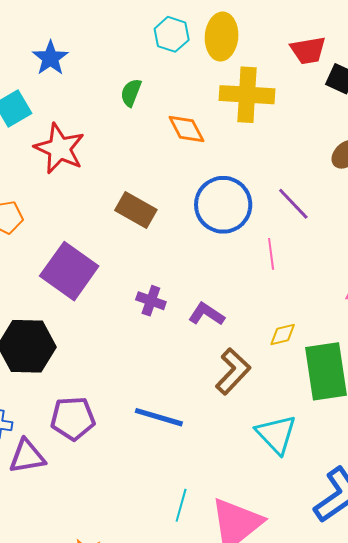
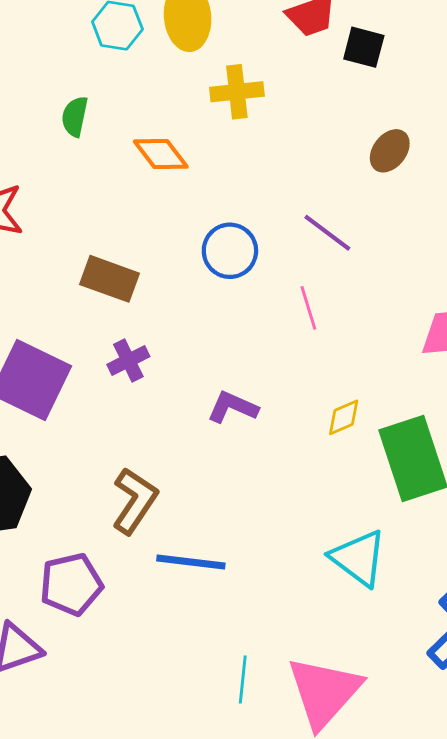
yellow cross: (247, 95) -> (237, 92), size x0.7
blue circle: (223, 205) -> (230, 251), size x0.7
purple cross: (151, 301) -> (128, 360), moved, turned -36
brown L-shape: (233, 371) -> (135, 501), moved

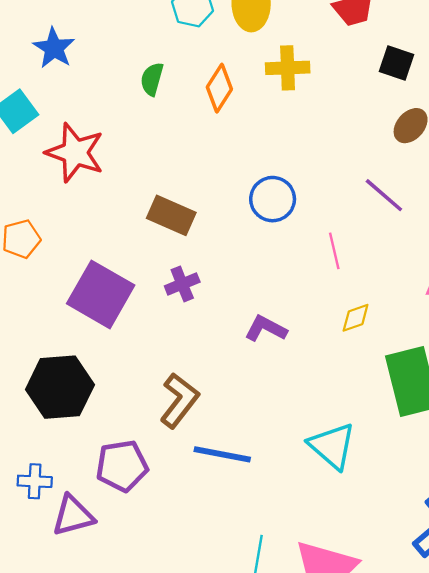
black square: (364, 47) -> (396, 63), moved
orange diamond: (161, 154) -> (219, 88), moved, turned 66
purple line: (327, 233) -> (384, 195), moved
yellow diamond: (344, 417) -> (356, 318), moved
cyan triangle: (359, 558) -> (332, 446), moved

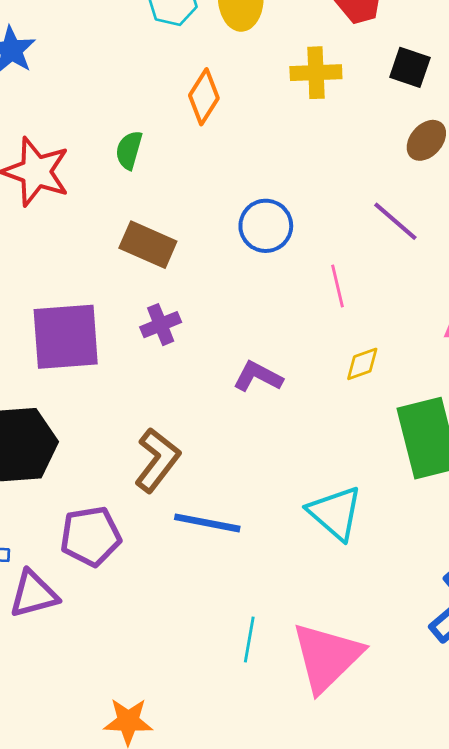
yellow cross: (288, 68) -> (316, 73), moved
green semicircle: (152, 79) -> (129, 150), moved
purple square: (101, 294) -> (66, 337), turned -34

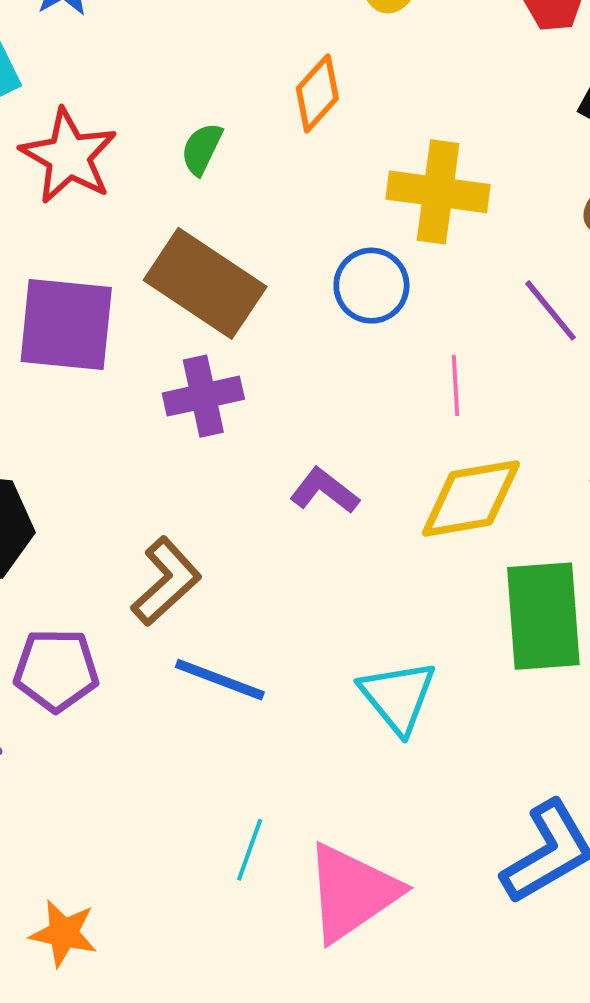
yellow cross: (316, 73) -> (438, 192), moved, size x1.4
brown rectangle: (148, 245) -> (205, 283), size x1.5
purple cross: (161, 325) -> (203, 396), size x1.4
purple square: (66, 337) -> (66, 324), moved
yellow diamond: (362, 364) -> (471, 498), size x2.0

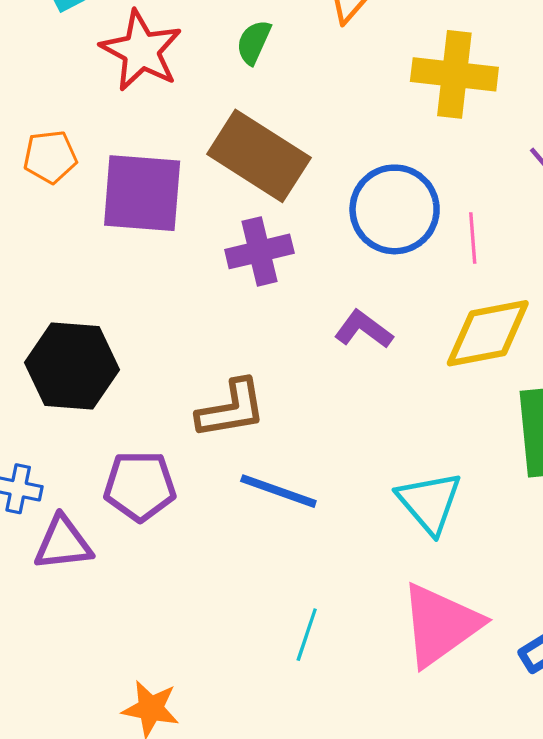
blue circle: (371, 286) -> (395, 209), moved, size x1.4
brown L-shape: (166, 581) -> (231, 409), turned 34
pink triangle: (352, 892) -> (440, 625), moved

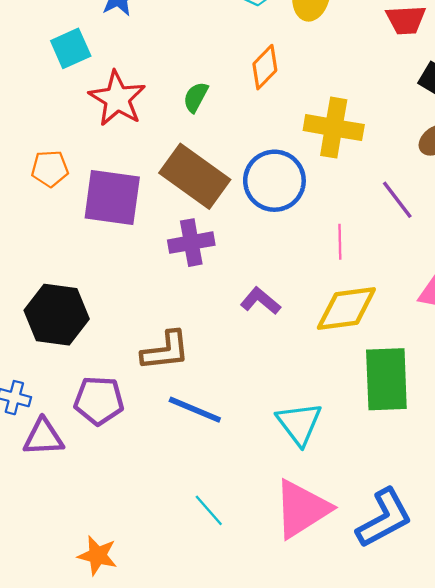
blue circle: (395, 209) -> (274, 181), moved
cyan line: (307, 635) -> (209, 510), turned -63

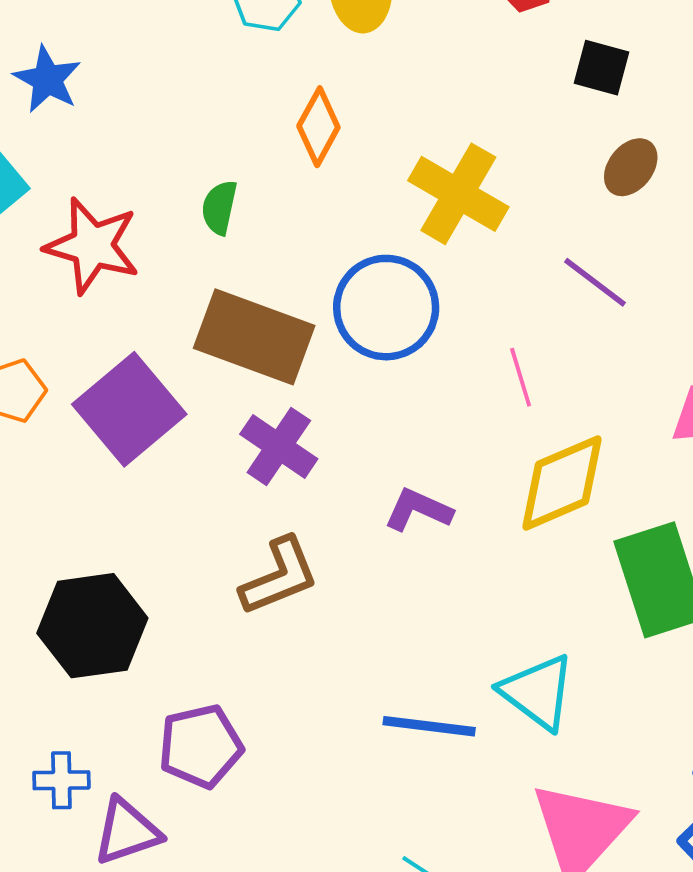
yellow cross: (334, 128) -> (458, 194), turned 36
purple square: (112, 197) -> (129, 409), turned -32
purple cross: (191, 243) -> (279, 447), turned -30
brown L-shape: (165, 351) -> (279, 576), moved
blue line: (195, 410) -> (429, 726), moved

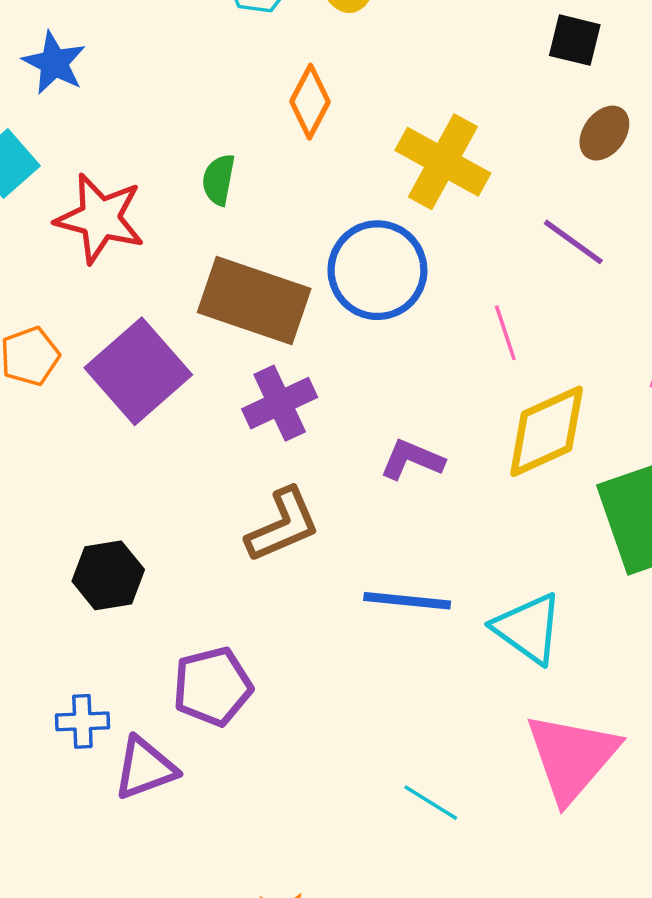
purple cross: (279, 447) -> (280, 403), turned 32
black hexagon: (92, 626) -> (108, 575), size x0.7
blue line: (429, 726) -> (407, 601), moved

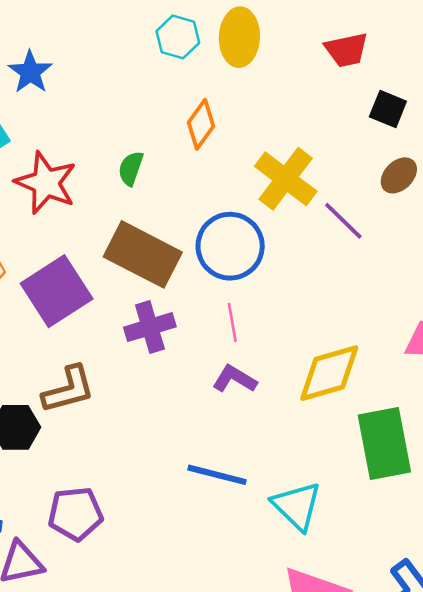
purple line: (573, 242) -> (343, 221), moved
pink line: (505, 333) -> (232, 322), moved
brown L-shape: (283, 525) -> (69, 389), moved

